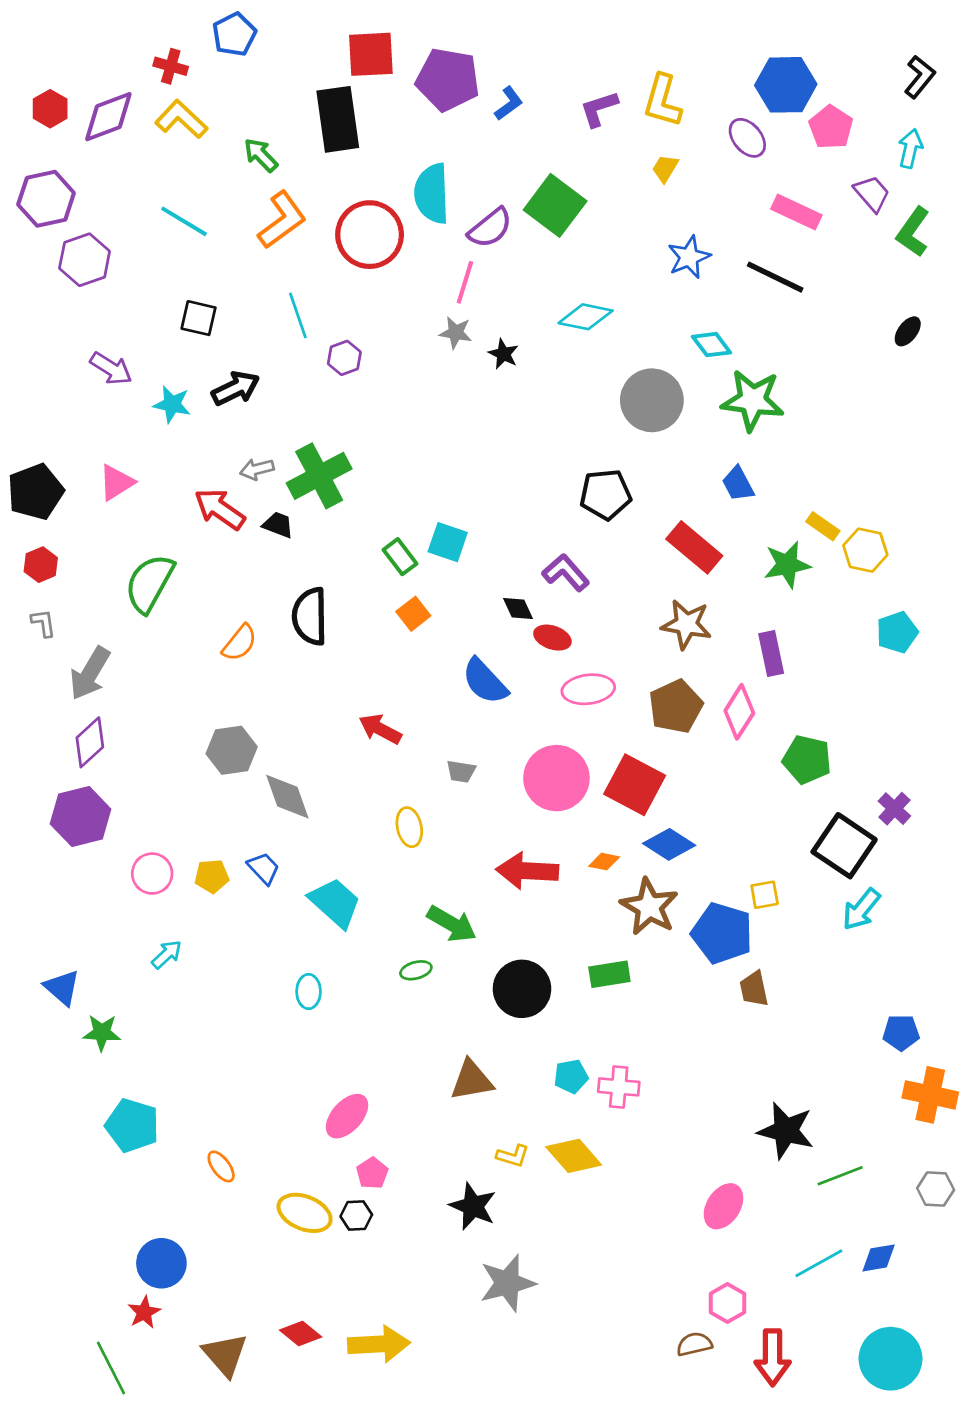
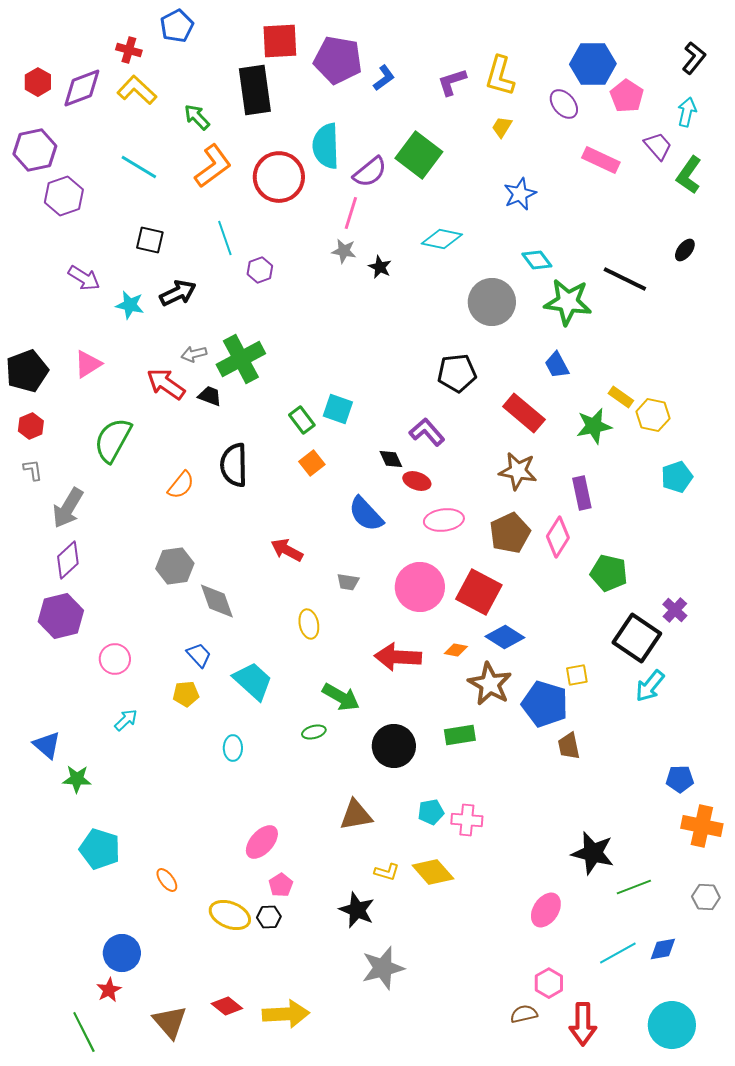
black line: (775, 277) -> (625, 279), moved
yellow pentagon: (212, 876) -> (186, 694), moved

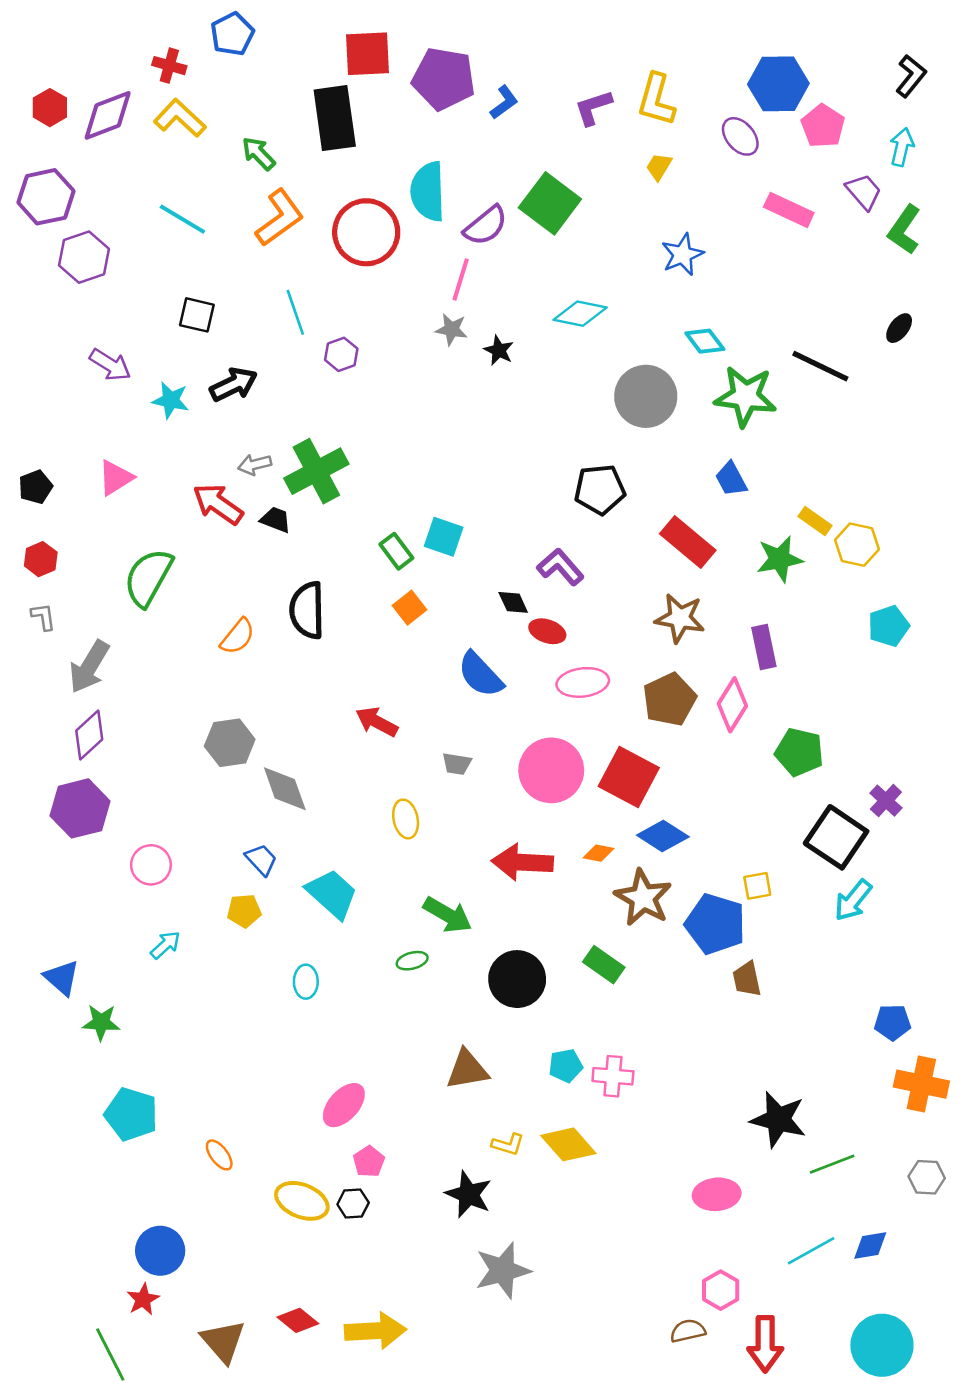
black pentagon: (27, 371) -> (35, 487), size x0.6
green rectangle: (460, 735) -> (604, 965), turned 44
pink ellipse: (546, 910) -> (717, 1194), turned 52

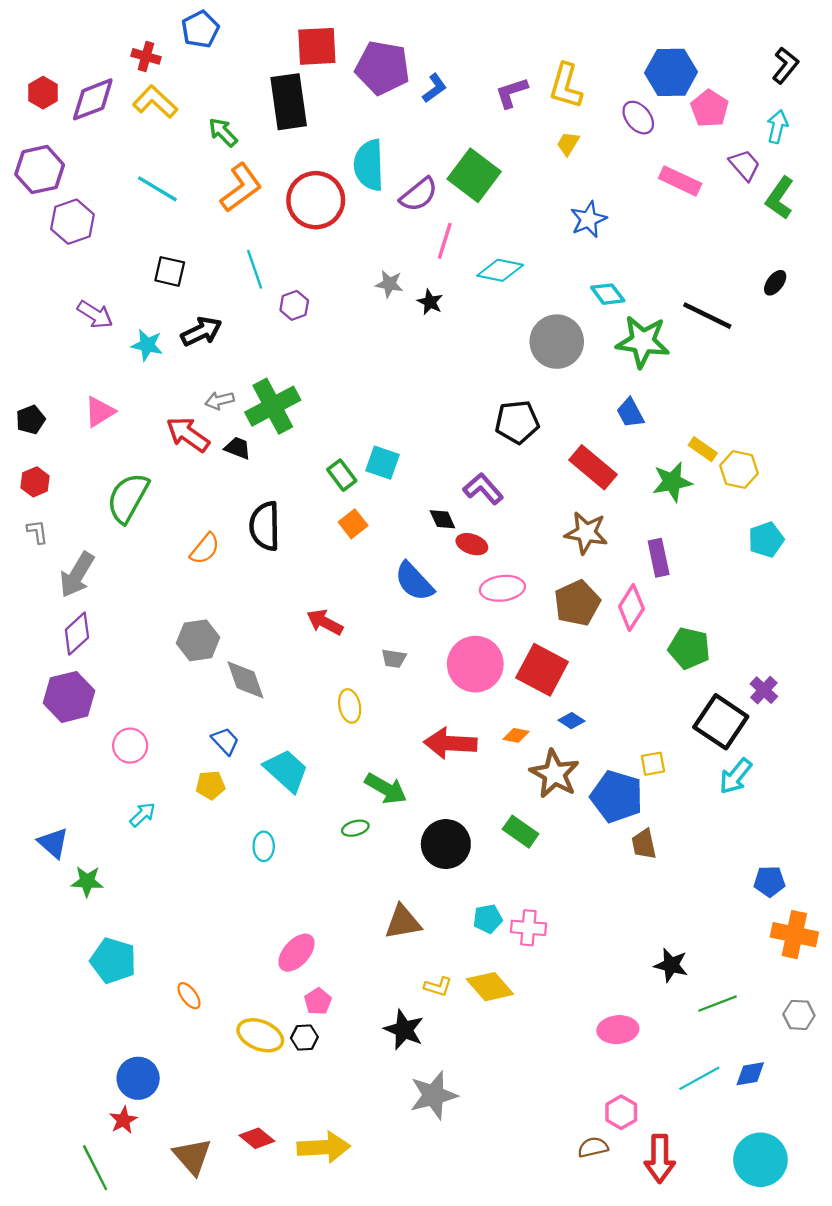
pink line: (461, 280) -> (445, 241), moved
blue diamond: (663, 836) -> (571, 721), size x0.6
black star: (778, 1120) -> (671, 965), size x0.7

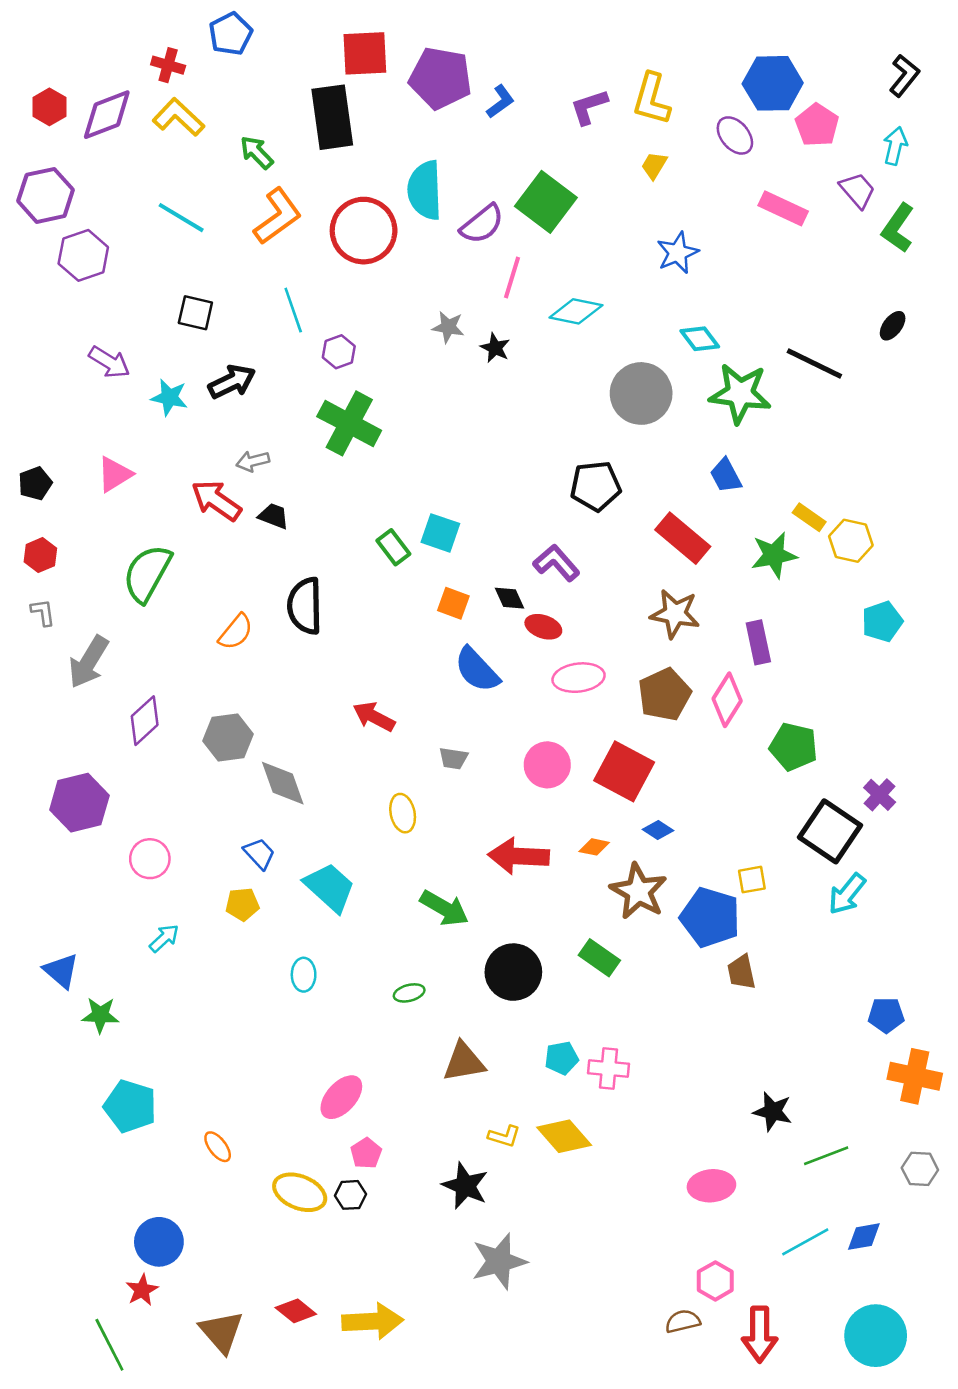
green cross: (273, 406) -> (349, 423), moved, turned -34
orange square: (353, 524) -> (453, 603), moved, turned -32
purple diamond: (77, 634) -> (145, 721), moved
pink circle: (475, 664) -> (547, 765), size x0.7
green ellipse: (355, 828) -> (409, 993), moved

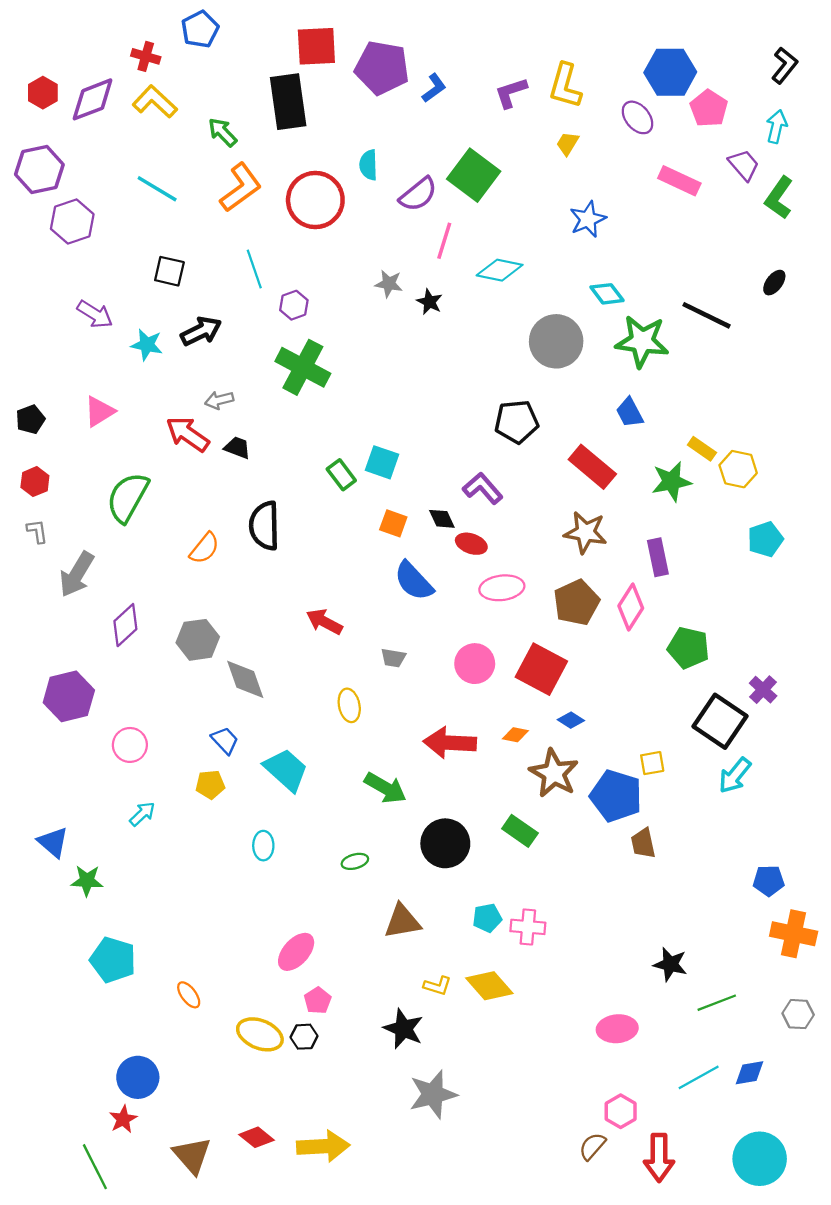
cyan semicircle: (425, 190) -> (368, 165), size x0.6
brown semicircle: (683, 1321) -> (592, 1146), turned -36

